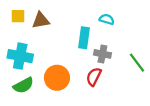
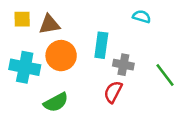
cyan semicircle: (107, 19) -> (142, 17), moved
orange circle: (57, 78) -> (61, 56), moved
green semicircle: (23, 85) -> (56, 102), moved

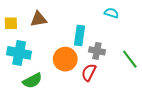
yellow square: (22, 19) -> (11, 23), moved
orange circle: (61, 56) -> (65, 59), moved
green semicircle: (56, 102) -> (32, 81), moved

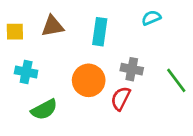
cyan semicircle: (111, 13) -> (151, 18), turned -40
cyan rectangle: (80, 36) -> (100, 32), moved
cyan cross: (19, 53) -> (26, 72), size x0.7

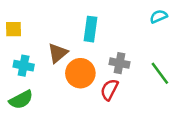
cyan semicircle: (151, 18) -> (159, 16), moved
brown triangle: (52, 26) -> (58, 53), moved, turned -30
green semicircle: (44, 110) -> (21, 100), moved

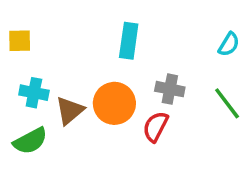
cyan semicircle: (159, 16) -> (229, 44), moved, turned 144
brown triangle: (58, 53) -> (70, 111), moved

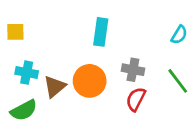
red semicircle: (156, 127) -> (136, 99), moved

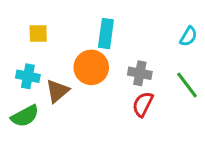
yellow square: (15, 32) -> (38, 34), moved
orange circle: (90, 81) -> (91, 67), moved

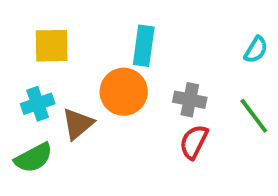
yellow square: (38, 34) -> (52, 46), size x1.4
cyan cross: (28, 76) -> (38, 104), turned -30

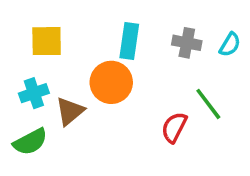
gray cross: (190, 100) -> (187, 43), moved
green line: (254, 116) -> (208, 104), moved

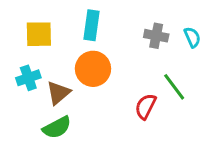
cyan rectangle: (129, 41) -> (91, 25), moved
cyan semicircle: (230, 45) -> (192, 37), turned -55
green semicircle: (30, 142) -> (57, 127), moved

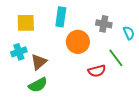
cyan semicircle: (192, 37) -> (129, 33), moved
orange circle: (93, 69) -> (78, 42), moved
red semicircle: (146, 106) -> (97, 71), turned -132

